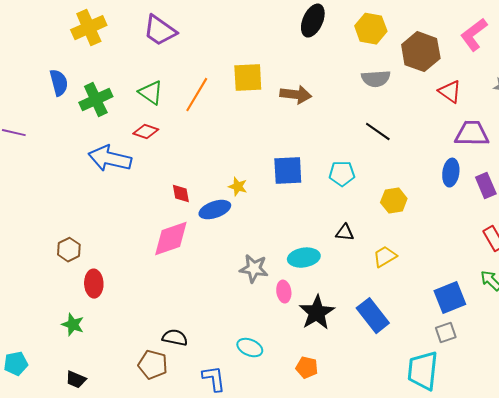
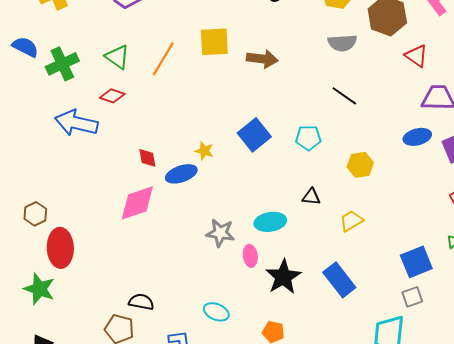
blue semicircle: (59, 83) -> (25, 47), turned -48
blue square: (288, 171) -> (254, 135), turned -36
blue ellipse: (451, 173) -> (417, 137), turned 68
red ellipse: (94, 284) -> (60, 248), size x1.4
green star: (73, 325) -> (39, 289), size x1.4

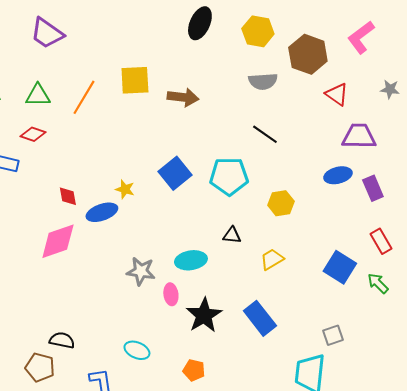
green triangle: (117, 57) -> (38, 95), turned -36
cyan pentagon: (308, 138) -> (229, 176), size x1.5
blue square: (416, 262) -> (340, 267), moved, turned -36

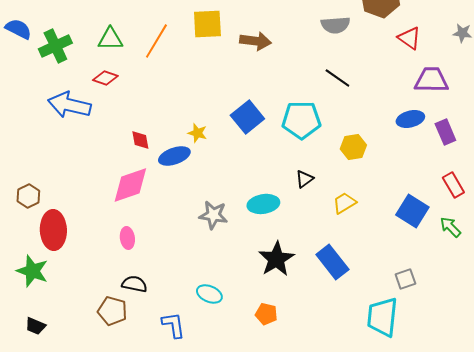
black triangle: (232, 235) -> (304, 179), turned -42
pink ellipse: (171, 294) -> (127, 238), moved

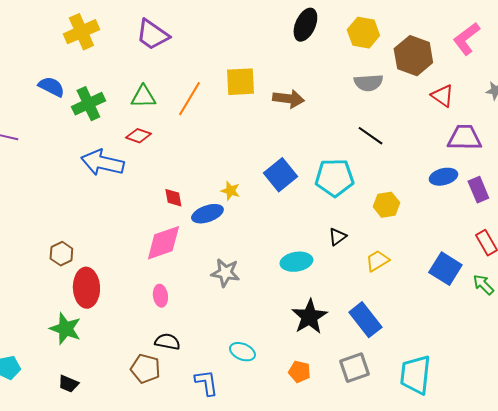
gray star: (213, 215) -> (225, 273), moved
gray square: (405, 279) -> (354, 368), moved, size x1.4

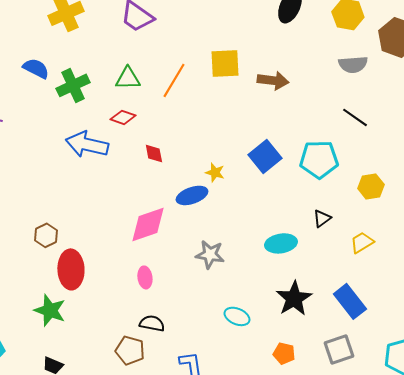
red diamond: (173, 198) -> (154, 153), moved
cyan ellipse: (242, 352) -> (237, 316), moved

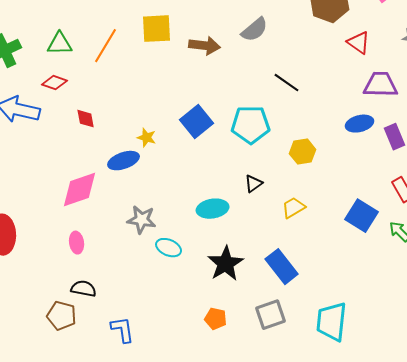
gray semicircle: (353, 64) -> (255, 30), moved, turned -36
cyan ellipse: (237, 316) -> (169, 248), moved

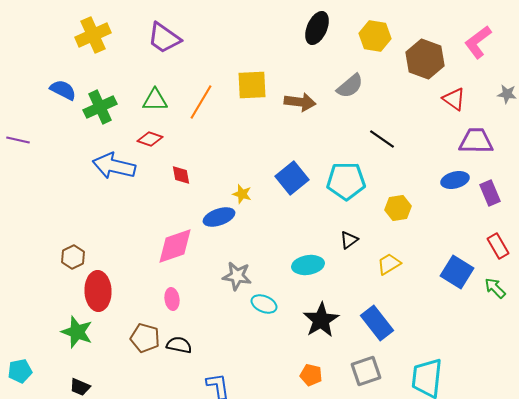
brown pentagon: (62, 316) -> (145, 338), moved

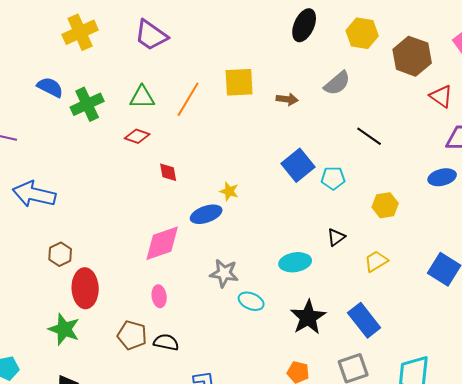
brown arrow: (300, 102) -> (287, 99), size x0.7
blue arrow: (114, 166) -> (34, 194), moved
blue square: (292, 178) -> (298, 165), moved
cyan pentagon: (346, 181) -> (333, 178), size x0.6

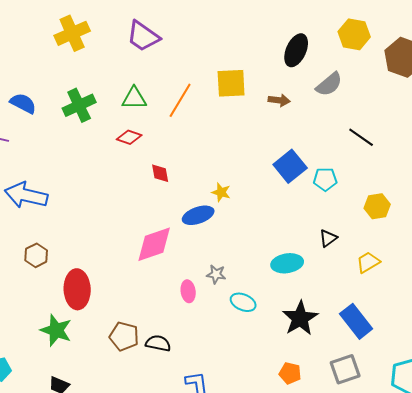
black ellipse: (304, 25) -> (296, 50), moved
blue semicircle: (50, 87) -> (23, 103), moved
brown hexagon: (60, 254) -> (36, 255), moved
gray star: (224, 273) -> (216, 274), size x0.7
pink ellipse: (159, 296) -> (188, 291), moved

